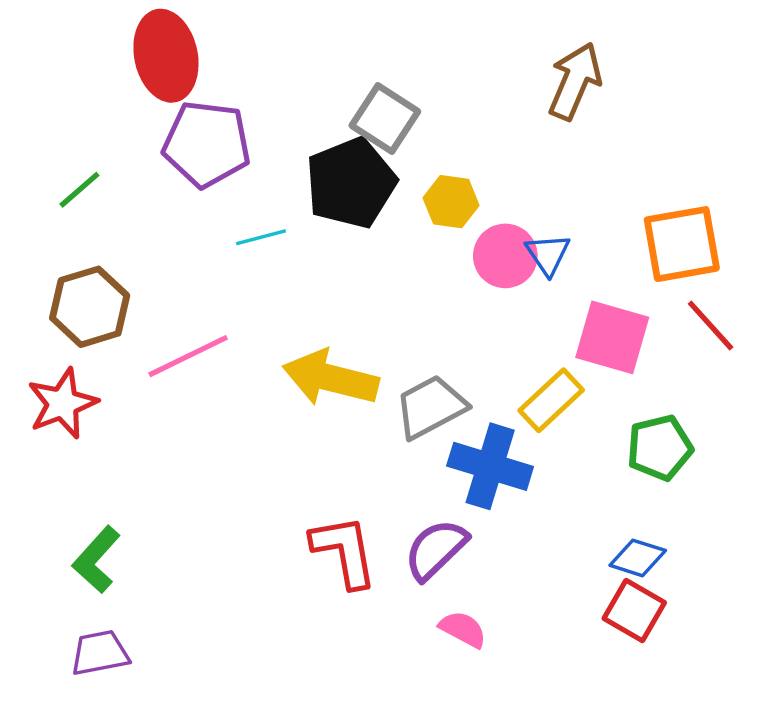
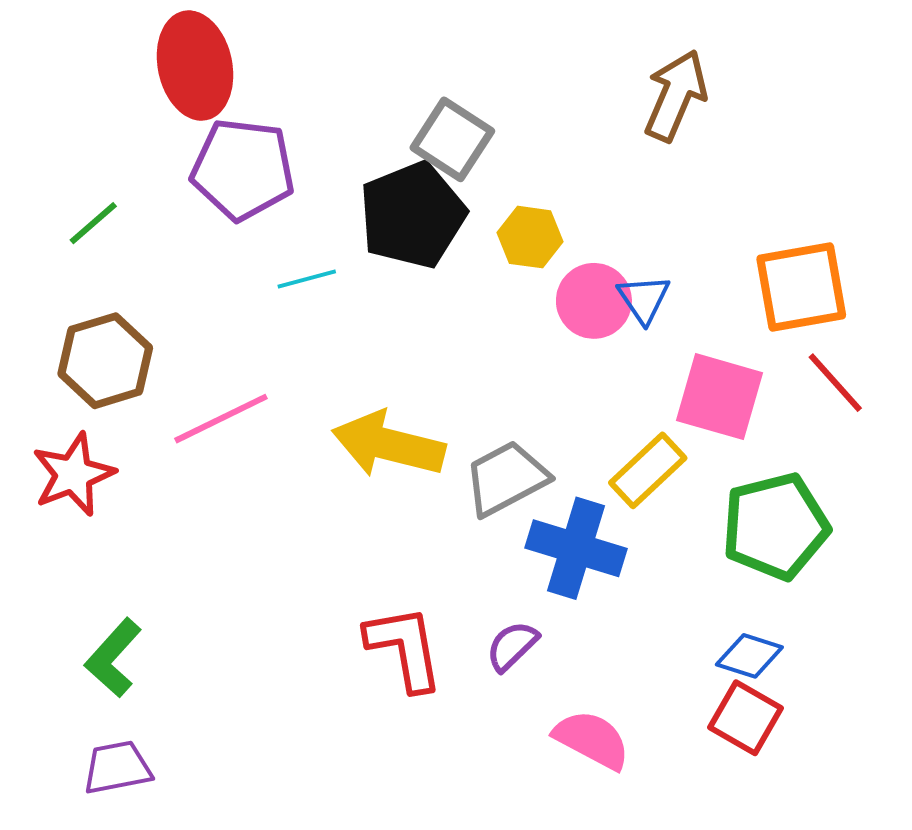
green pentagon: (660, 448) -> (775, 526), size x1.4
purple semicircle: (436, 549) -> (512, 646), size x0.7
pink semicircle: (463, 629) -> (592, 740), moved, size x1.4

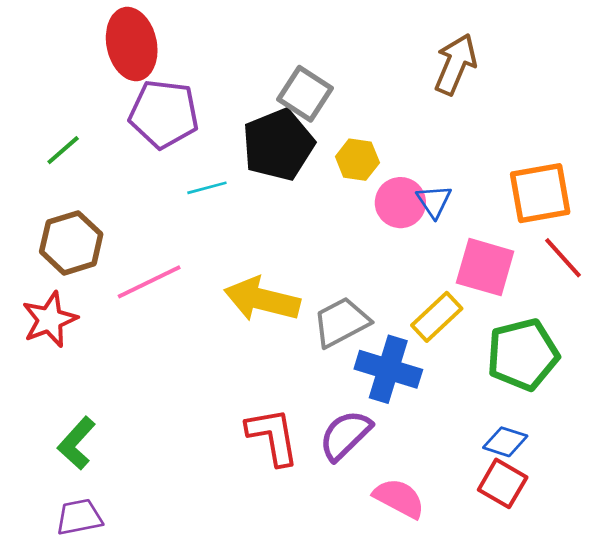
purple semicircle: (512, 646) -> (345, 435), size x1.5

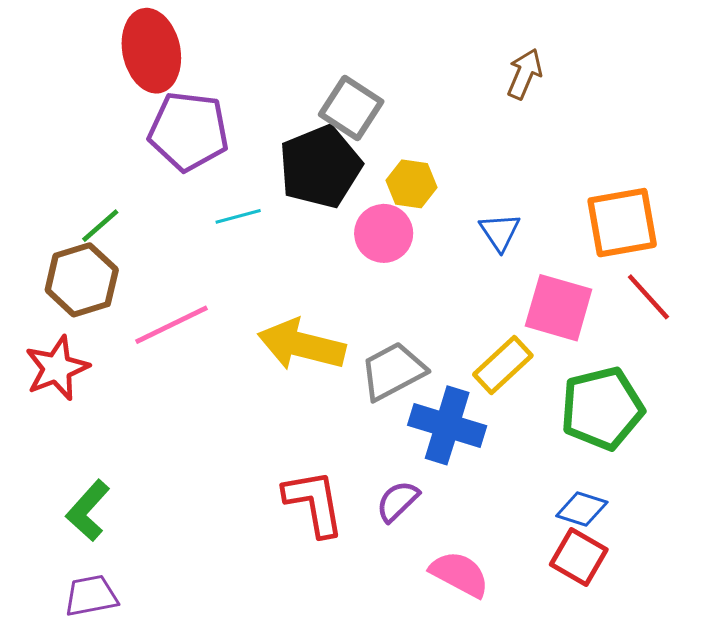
brown arrow: (456, 64) -> (525, 74), size x0.7
green line: (63, 150) -> (100, 226), moved
pink circle: (400, 203) -> (384, 233), moved
purple semicircle: (345, 435) -> (398, 501), size x0.7

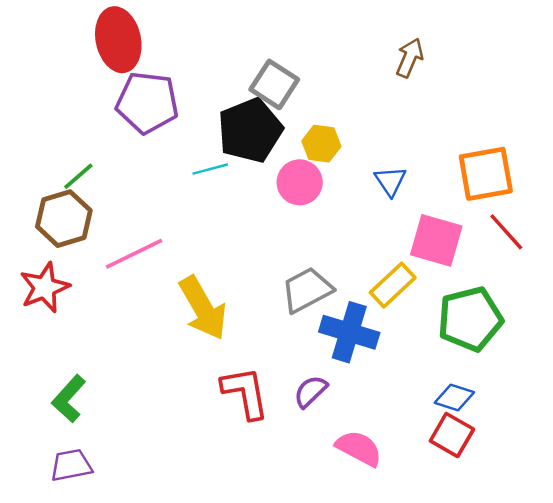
cyan line: (238, 216) -> (210, 169), moved
yellow arrow: (302, 345) -> (203, 308), moved, turned -134

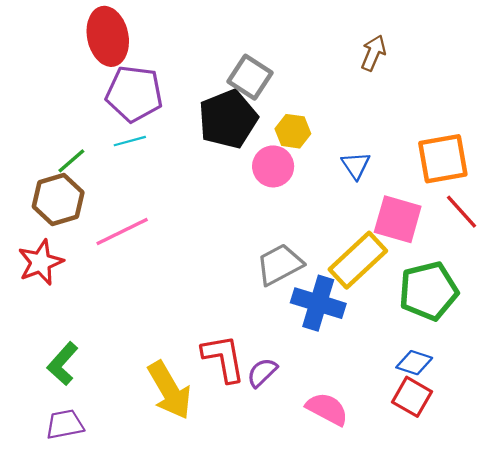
cyan line: (210, 169) -> (130, 141), moved
yellow rectangle: (393, 285) -> (358, 260), size x1.4
yellow arrow: (203, 308) -> (169, 390), moved
purple semicircle: (311, 391) -> (262, 373), moved

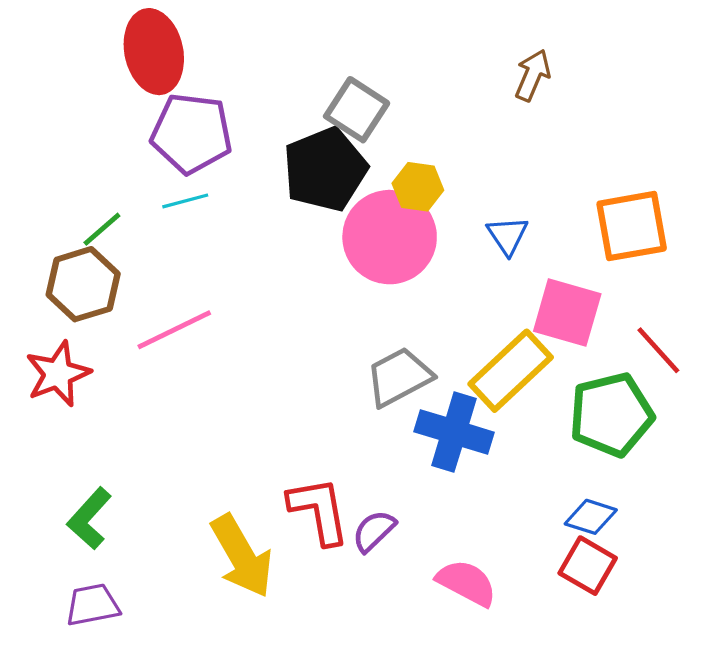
pink circle: (273, 166) -> (390, 237), size x1.6
red line: (462, 212) -> (658, 350), moved

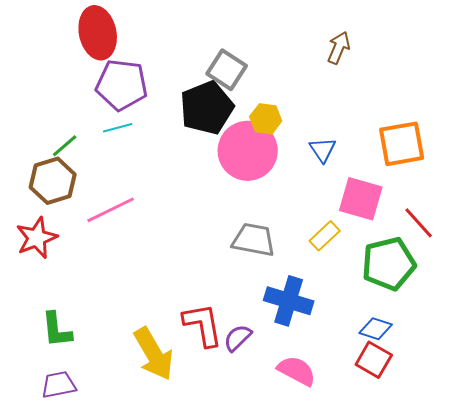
yellow rectangle: (511, 371) -> (325, 236), size x0.6
gray trapezoid: (399, 377) -> (254, 240), turned 39
blue cross: (454, 432) -> (289, 301), moved
green L-shape: (89, 518) -> (57, 330), turned -48

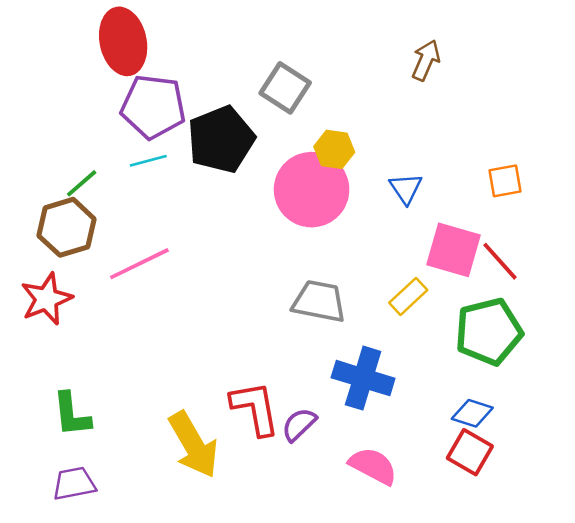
black pentagon: (207, 108) -> (221, 139), moved
orange square: (402, 144) -> (505, 181), size x0.6
red line: (419, 223) -> (500, 261), moved

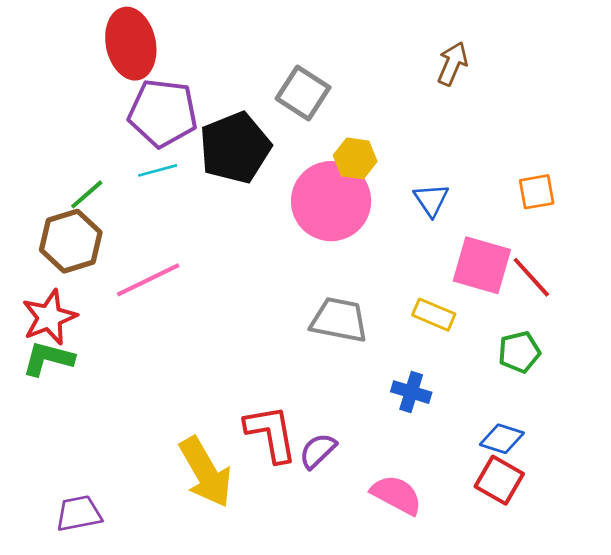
yellow rectangle: (408, 296) -> (434, 315), turned 66
green pentagon: (489, 332) -> (519, 352), size x0.6
blue cross: (363, 378) -> (411, 392), moved, size x0.6
green L-shape: (72, 414) -> (48, 359), moved, turned 111

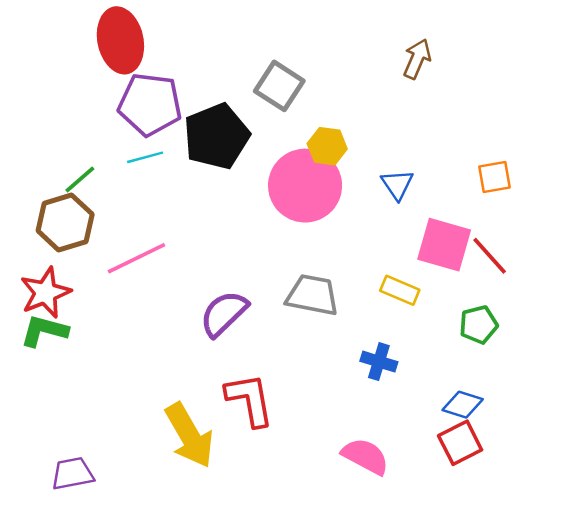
purple semicircle: (318, 451) -> (224, 314), moved, size x1.4
red square: (499, 480) -> (460, 443), turned 33

